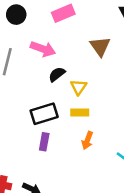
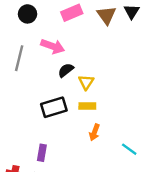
brown triangle: (100, 46) -> (106, 15), moved
purple rectangle: (44, 142) -> (42, 153), moved

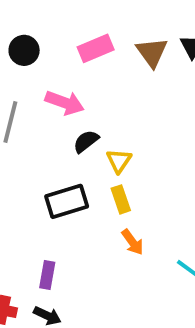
yellow rectangle: (87, 106) -> (121, 199), turned 70
orange arrow: (95, 132) -> (132, 242), turned -56

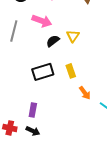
yellow triangle: (119, 161) -> (73, 36), moved
orange arrow: (132, 242) -> (85, 93), moved

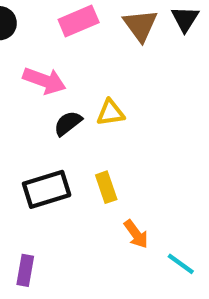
yellow triangle: (73, 36) -> (110, 113), turned 48

